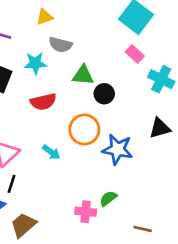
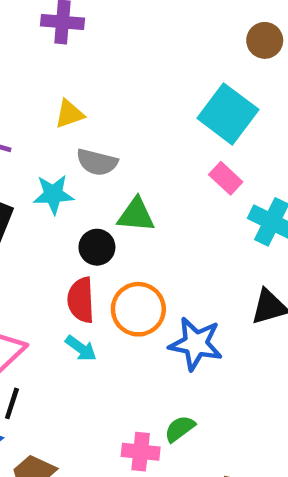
black circle: (104, 94) -> (97, 247), moved
red semicircle: (43, 102) -> (81, 300), moved, turned 100

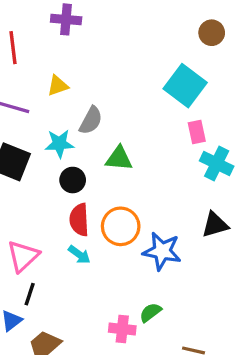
yellow triangle: (69, 114) -> (58, 86), moved
gray semicircle: (97, 162) -> (91, 120), turned -76
pink rectangle: (226, 178) -> (197, 132), moved, turned 35
black circle: (97, 247) -> (73, 180), moved

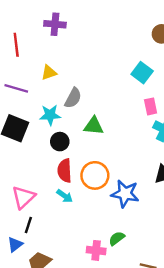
cyan square: (185, 86) -> (142, 73), size x0.7

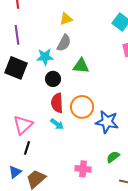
yellow triangle: (49, 73) -> (66, 19), moved
purple line: (16, 88) -> (17, 35), turned 66
green semicircle: (117, 238) -> (113, 157), moved
blue triangle: (15, 244) -> (15, 172), moved

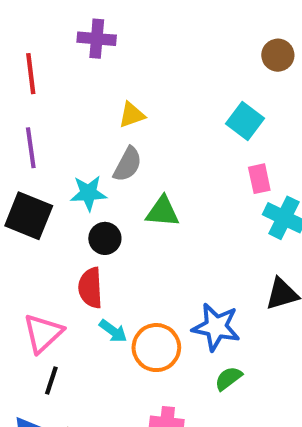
red semicircle: (57, 103) -> (90, 288), moved
orange circle: (82, 107) -> (156, 348), moved
green semicircle: (113, 157) -> (228, 378), moved

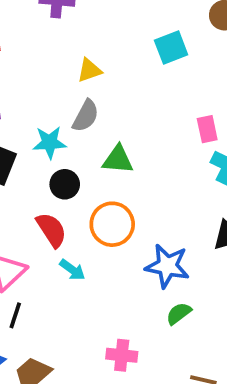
cyan square: (245, 121) -> (171, 47), moved, turned 32
red semicircle: (90, 288) -> (51, 230), turned 150
orange circle: (156, 348) -> (112, 224), moved

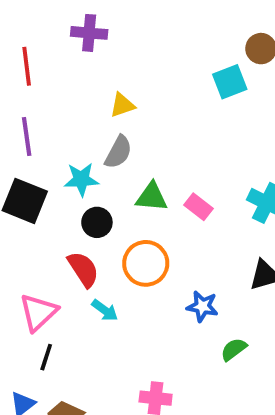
cyan square: (171, 47) -> (230, 82), moved
pink rectangle: (207, 129) -> (198, 207), moved, turned -40
blue star: (167, 266) -> (202, 306), size x0.7
green semicircle: (179, 313) -> (234, 349), moved

